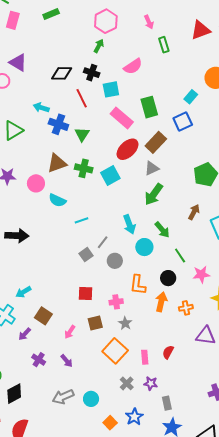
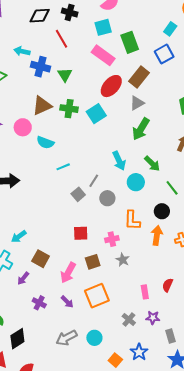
cyan square: (111, 89) -> (103, 27), moved
cyan line: (81, 220) -> (63, 167), moved
pink arrow: (70, 332) -> (68, 273), size x1.5
orange square: (115, 351) -> (97, 296), moved, turned 30

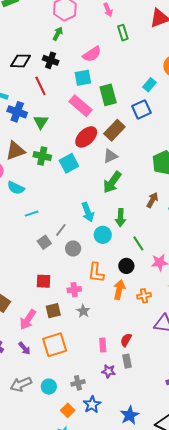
green arrow: (152, 164) -> (121, 218), turned 42
gray cross: (129, 320) -> (78, 383), moved, turned 32
gray rectangle: (170, 336) -> (127, 361), moved

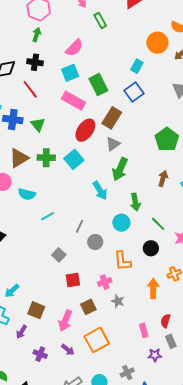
cyan arrow: (88, 212) -> (100, 191), moved
gray square: (44, 242) -> (59, 255), moved
orange arrow: (119, 290) -> (153, 288), moved

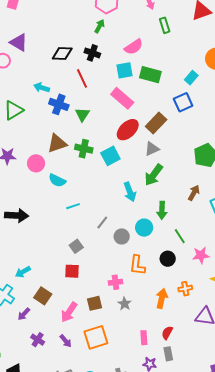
green rectangle: (98, 85) -> (150, 75), moved, turned -60
gray circle: (95, 242) -> (122, 236), moved
red square: (73, 280) -> (72, 271), moved

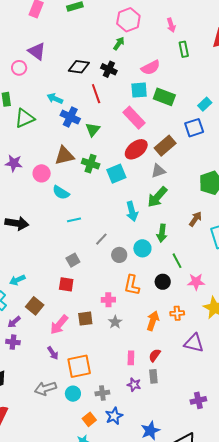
orange square: (96, 337) -> (79, 366), moved
purple cross: (38, 340) -> (13, 342), moved, turned -32

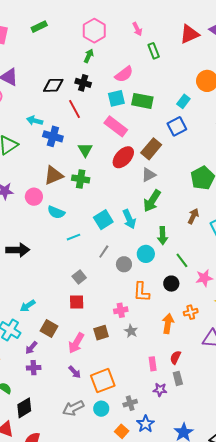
green triangle: (93, 130) -> (85, 150), moved
cyan square: (116, 174) -> (103, 220), moved

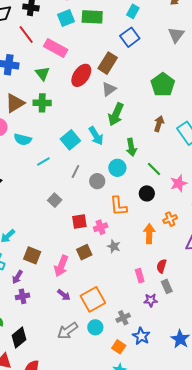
pink rectangle: (116, 126) -> (56, 48), moved
red square: (77, 302) -> (79, 221), moved

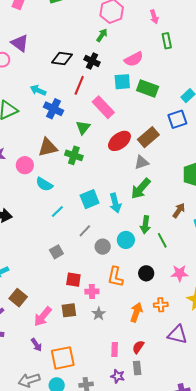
red line: (26, 35) -> (79, 85), turned 42
cyan line: (43, 161) -> (57, 212), turned -32
green line: (154, 169) -> (162, 240), moved

